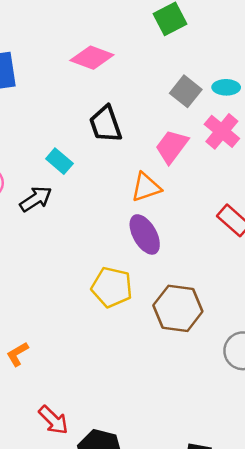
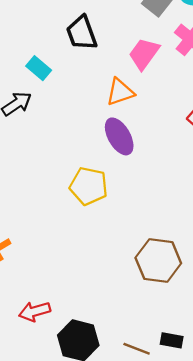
brown hexagon: (178, 308) -> (158, 261), moved
red arrow: (53, 420) -> (35, 311), turned 120

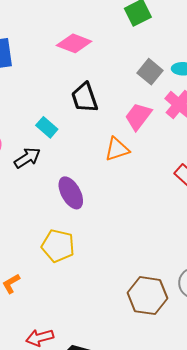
purple ellipse: (119, 136) -> (71, 193), moved
yellow pentagon: (89, 186) -> (58, 246), moved

